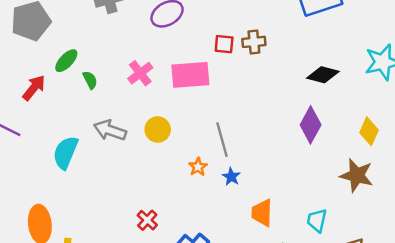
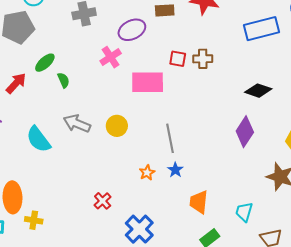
pink cross: (140, 73) -> (111, 57), moved
cyan semicircle: (66, 153) -> (38, 139), turned -64
orange star: (198, 167) -> (147, 173), moved

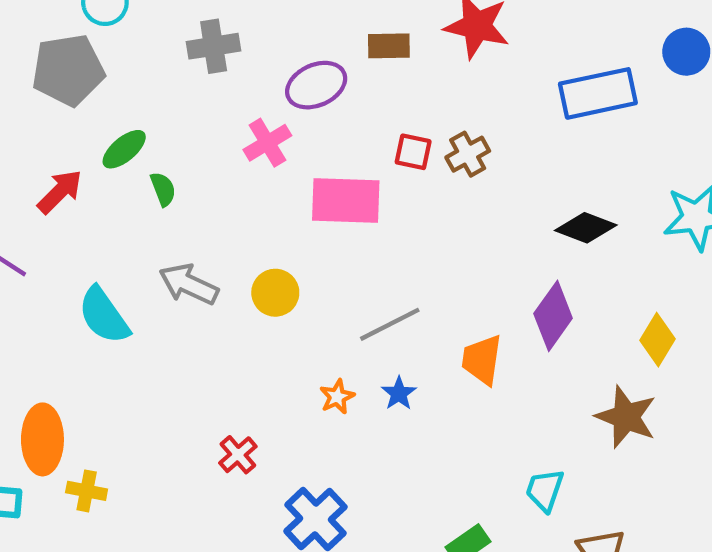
brown cross: (203, 59) -> (468, 154), turned -30
gray line: (170, 138) -> (390, 324), turned 72
orange trapezoid: (199, 202) -> (482, 360), moved

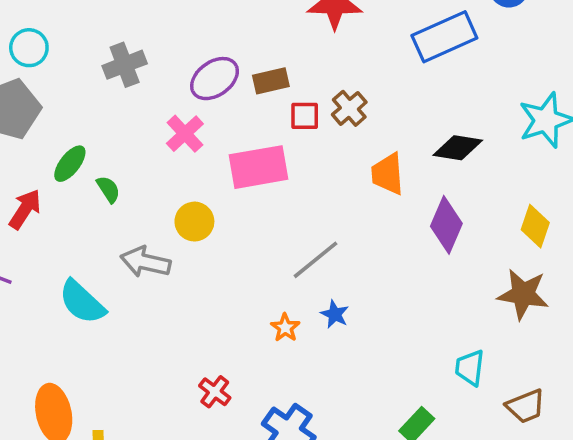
brown rectangle: (389, 46) -> (271, 81), moved
yellow circle: (275, 293) -> (194, 222), moved
orange trapezoid: (482, 360) -> (388, 174), moved

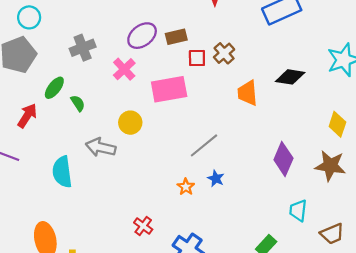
gray cross: (125, 65) -> (83, 48), moved
purple diamond: (446, 225) -> (283, 159), moved
cyan semicircle: (82, 302) -> (62, 172), turned 40

